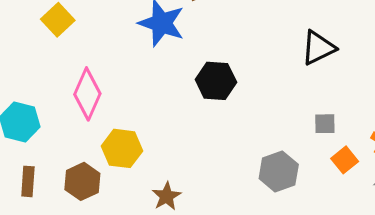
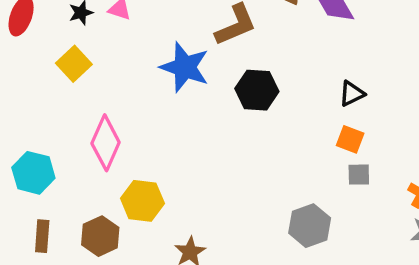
black triangle: (318, 48) -> (352, 94), size x0.7
black hexagon: (216, 81) -> (257, 90), moved
orange square: (345, 160) -> (350, 139), moved, turned -30

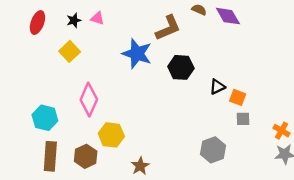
black triangle: (352, 94) -> (217, 87), moved
brown rectangle: (42, 236) -> (50, 156), size x1.5

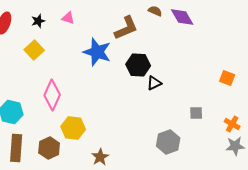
pink triangle: (97, 18) -> (68, 18), moved
black triangle: (217, 87) -> (154, 83), moved
orange square: (238, 97) -> (227, 78), moved

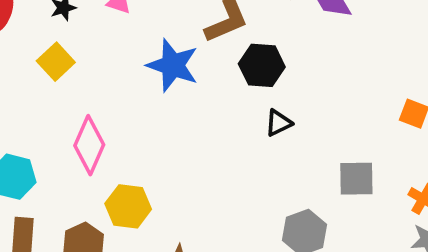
black hexagon: (138, 65) -> (262, 65), moved
gray square: (196, 113) -> (356, 179), size x1.5

